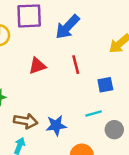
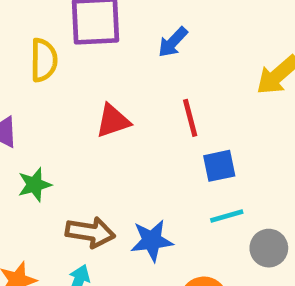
blue arrow: (67, 27) -> (173, 42), size x0.6
blue square: (105, 85) -> (219, 166), moved

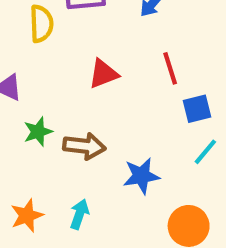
cyan line: (227, 216) -> (205, 152), turned -32
brown arrow: (90, 232) -> (84, 146), moved

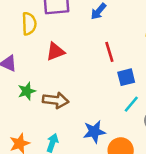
red triangle: (103, 74) -> (55, 52), moved
blue star: (141, 176) -> (94, 132), moved

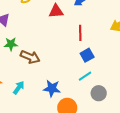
red triangle: (55, 52) -> (56, 11), moved
blue square: (126, 77) -> (87, 55), turned -32

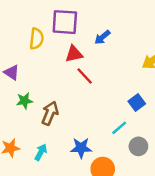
red line: (80, 33) -> (85, 76), moved, turned -35
blue square: (87, 55) -> (137, 102), moved
brown arrow: (30, 57) -> (50, 113), turned -84

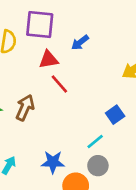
brown arrow: (50, 113) -> (25, 108), moved
gray circle: (138, 146) -> (98, 166), moved

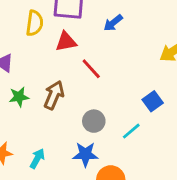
red triangle: (49, 60) -> (66, 42), moved
gray circle: (98, 166) -> (94, 121), moved

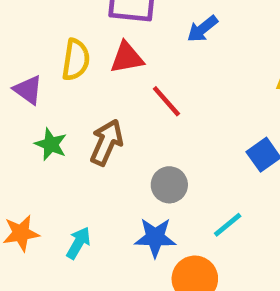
yellow semicircle: (34, 23) -> (76, 60), moved
green star: (19, 97) -> (51, 144), turned 30
cyan line: (131, 131) -> (228, 225), moved

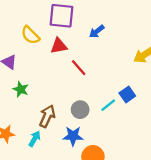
yellow semicircle: (76, 60) -> (30, 35), moved, turned 126
brown arrow: (107, 142) -> (47, 116), moved
cyan line: (228, 225) -> (108, 105), moved

